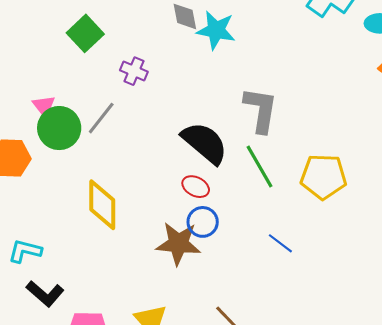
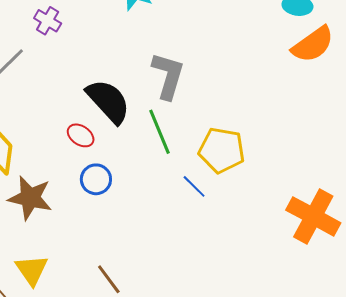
red ellipse: (196, 187) -> (81, 135), moved
blue line: (280, 243) -> (194, 186), moved
brown star: (178, 244) -> (30, 198), moved

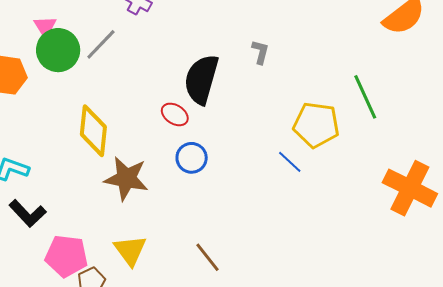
gray L-shape: (168, 76) -> (260, 52), size x0.5
black semicircle: (108, 101) -> (201, 79), turned -120
green line: (160, 132) -> (365, 97), moved

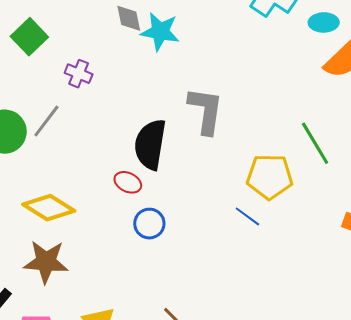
gray L-shape: (260, 52) -> (206, 111), size x2.0
yellow diamond: (93, 131) -> (49, 208), turned -57
brown star: (126, 178) -> (46, 262), moved

